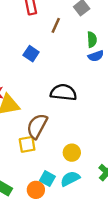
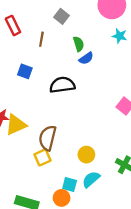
black semicircle: (63, 92) -> (62, 85), moved

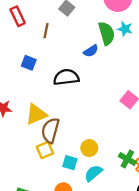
green semicircle: (79, 44) -> (107, 33), moved, size x1.5
yellow triangle: (16, 125) -> (36, 114), moved
cyan square: (70, 185) -> (70, 163), moved

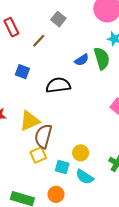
brown line: (46, 31) -> (39, 41), turned 32
green semicircle: (107, 33) -> (102, 58), moved
cyan semicircle: (93, 173) -> (85, 177), turned -108

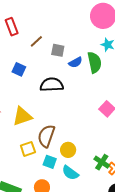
gray square: (58, 19) -> (58, 50), moved, turned -32
brown semicircle: (43, 136) -> (46, 136), moved

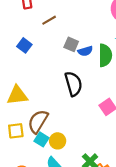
gray square: (58, 50) -> (71, 44), moved
black semicircle: (52, 85) -> (73, 84), moved, turned 65
cyan square: (50, 162) -> (42, 139), moved

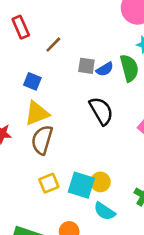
yellow triangle: (17, 95) -> (37, 113), moved
brown semicircle: (38, 121) -> (42, 140), moved
cyan square: (42, 139) -> (81, 185), size x1.5

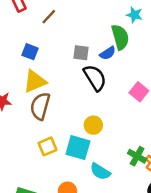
gray square: (86, 66) -> (81, 53), moved
blue semicircle: (105, 69) -> (108, 53), moved
yellow circle: (100, 182) -> (93, 125), moved

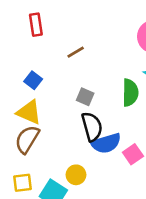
brown line: (49, 17) -> (76, 52), moved
blue semicircle: (108, 53) -> (106, 143), moved, size x1.6
yellow triangle: (35, 81) -> (29, 112), turned 30

